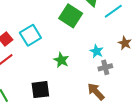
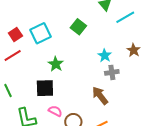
green square: (71, 16) -> (78, 27), moved, size x0.7
green star: (61, 60) -> (56, 64), moved

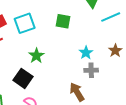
green square: (78, 27) -> (63, 21), turned -35
black square: (45, 88) -> (23, 78), turned 30

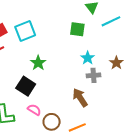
green square: (63, 21) -> (77, 29), moved
brown star: (115, 51) -> (116, 63), moved

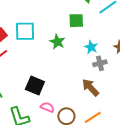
cyan square: (25, 31) -> (25, 31), turned 30
green star: (38, 63) -> (57, 42), moved

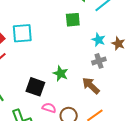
green star: (57, 42) -> (61, 73), moved
cyan star: (91, 47) -> (98, 40), moved

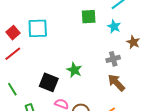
cyan star: (98, 40) -> (114, 26), moved
brown arrow: (91, 86) -> (116, 83), moved

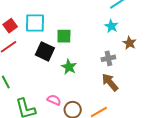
green square: (89, 17) -> (64, 36), moved
black square: (49, 82) -> (45, 51), moved

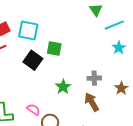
cyan star: (111, 26) -> (119, 48), moved
brown star: (129, 43) -> (121, 88), moved
green star: (69, 67) -> (63, 87), moved

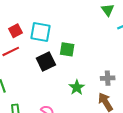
black square: (33, 60) -> (46, 62), turned 30

